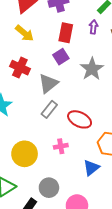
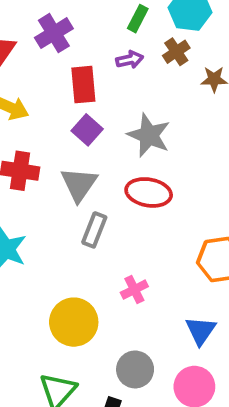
purple arrow: (94, 27) -> (130, 60), turned 88
red ellipse: (80, 119) -> (149, 192), moved
blue triangle: (91, 168) -> (201, 331), moved

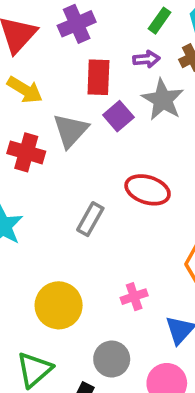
purple square: (87, 130) -> (118, 116), moved
gray star: (149, 135) -> (163, 100), moved
gray triangle: (79, 184) -> (71, 131), moved
pink cross: (134, 290) -> (134, 297), moved

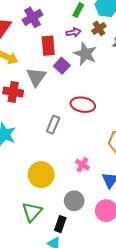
pink cross: (134, 297) -> (82, 165), turned -32

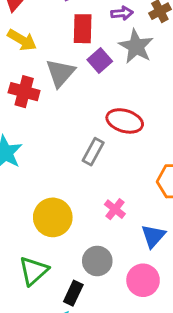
gray rectangle: (53, 125) -> (93, 152), moved

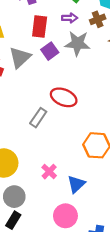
gray star: (136, 46) -> (77, 43), turned -30
pink cross: (115, 209) -> (49, 172), moved
gray circle: (97, 261) -> (14, 197), moved

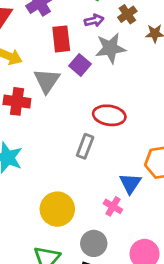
blue triangle: (76, 184) -> (130, 183), moved
gray circle: (14, 197) -> (94, 243), moved

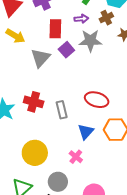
red cross: (17, 101) -> (34, 102), moved
red ellipse: (109, 115) -> (97, 100), moved
gray rectangle: (85, 146) -> (62, 110), turned -42
blue triangle: (130, 183) -> (86, 132), moved

